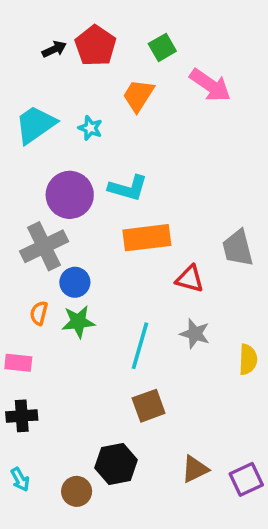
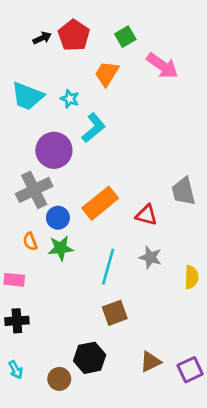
cyan trapezoid: (35, 125) -> (28, 96), turned -124
cyan L-shape: (128, 188) -> (94, 128), moved, turned -56
orange rectangle: (147, 238) -> (100, 203), moved, turned -32
orange semicircle: (39, 313) -> (30, 241), turned -36

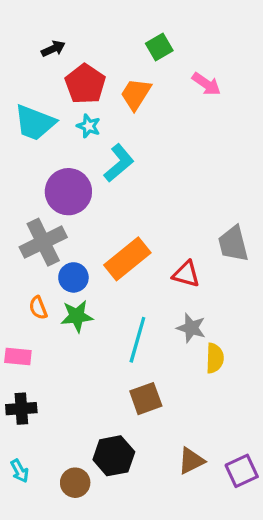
red pentagon: (74, 35) -> (85, 84), moved
pink arrow: (162, 66) -> (206, 84), size x0.7
yellow semicircle: (191, 277) -> (215, 358), moved

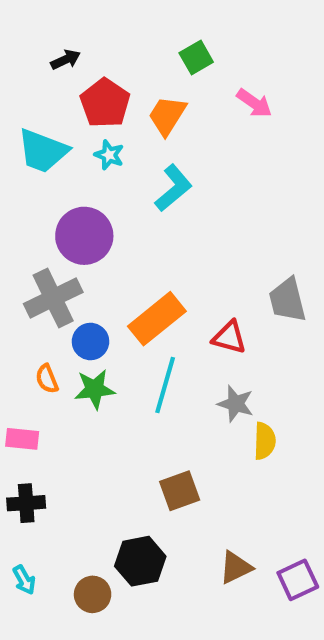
cyan L-shape: (119, 163) -> (173, 188), moved
cyan line: (137, 340) -> (165, 385), moved

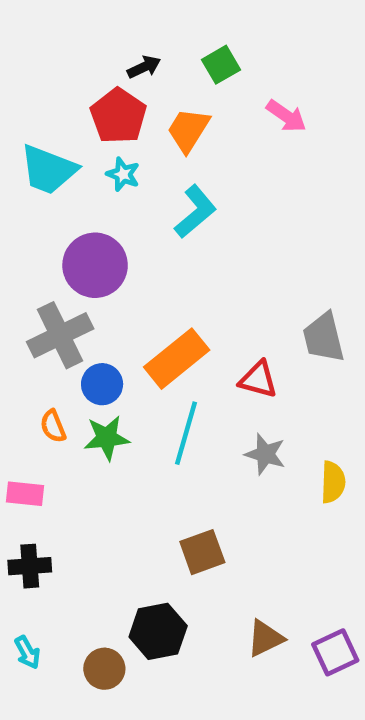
black arrow: (66, 60) -> (144, 67), moved
yellow semicircle: (265, 441) -> (333, 482), moved

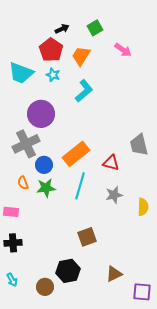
gray star: (265, 454) -> (114, 195), turned -30
purple square: (335, 652) -> (142, 292), moved, turned 30

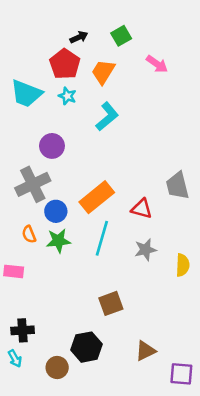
purple circle: (41, 114) -> (52, 146), size x0.7
black cross: (13, 243) -> (23, 330), moved

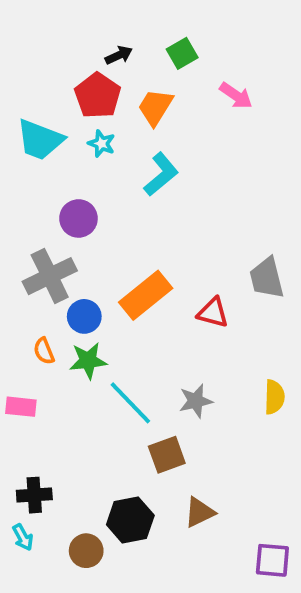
cyan line: (102, 238) -> (130, 403), moved, turned -60
gray star: (145, 250) -> (196, 401), moved
brown triangle: (145, 351) -> (199, 512), moved

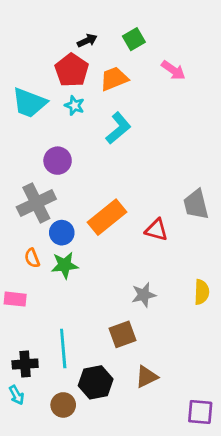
orange trapezoid: (155, 107) -> (114, 79), turned 36
cyan line: (130, 403) -> (63, 348), moved, turned 39

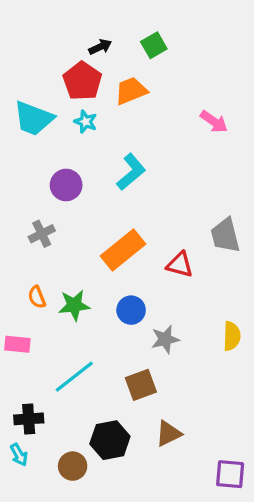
pink arrow: (173, 70) -> (214, 122), moved
cyan L-shape: (118, 128) -> (131, 172), moved
gray cross: (36, 203) -> (42, 234), size x0.6
blue circle: (62, 233) -> (131, 310), moved
cyan line: (63, 348) -> (74, 377), moved, turned 57

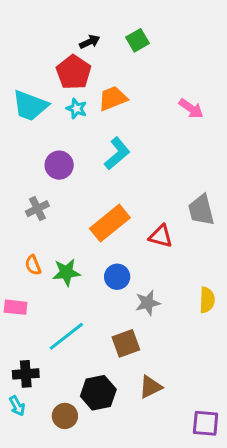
orange trapezoid: (131, 91) -> (113, 98), moved

